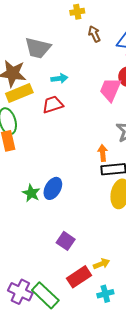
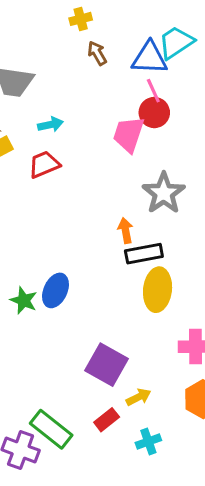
yellow cross: (77, 12) -> (81, 19), moved
purple square: (66, 241) -> (106, 365), moved, size x1.5
red rectangle: (79, 277) -> (107, 420), size x0.7
green rectangle: (45, 295) -> (51, 429), moved

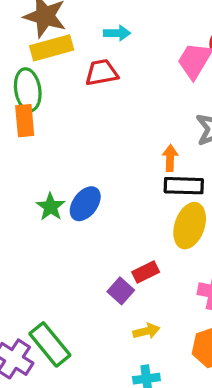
purple square: (106, 365) -> (121, 291), size x0.6
red rectangle: (107, 420) -> (146, 272), moved

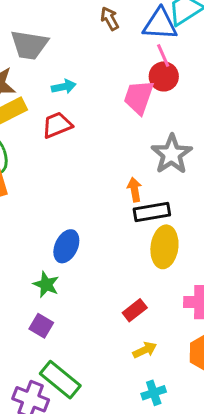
green star: (50, 207) -> (46, 285), moved
red rectangle: (146, 272) -> (135, 310), moved
purple square: (121, 291) -> (41, 326), moved

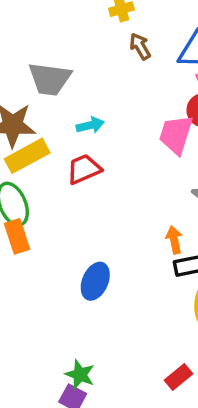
blue ellipse: (66, 246) -> (95, 281), moved
green star: (46, 285) -> (80, 374), moved

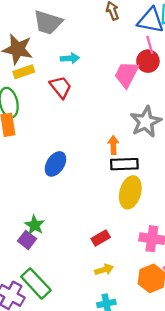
yellow rectangle: (27, 156) -> (24, 72), size x0.7
red trapezoid: (84, 169) -> (61, 87), turned 65

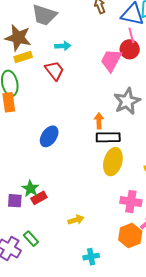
red rectangle: (101, 238) -> (39, 198), moved
purple square: (27, 240) -> (15, 201), moved, turned -35
yellow arrow: (104, 270) -> (76, 220), moved
green rectangle: (36, 283) -> (31, 239), size x0.6

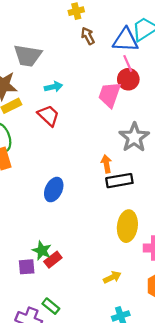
yellow ellipse: (113, 162) -> (127, 226), moved
yellow arrow: (76, 220) -> (112, 277), moved

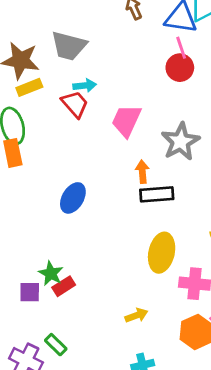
gray trapezoid: (28, 56) -> (69, 46), moved
cyan arrow: (53, 87) -> (85, 86), moved
pink trapezoid: (110, 95) -> (126, 121), moved

